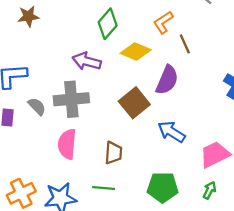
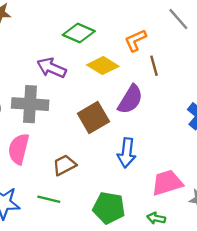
green diamond: (108, 24) -> (79, 33), turned 64
blue arrow: (171, 132) -> (127, 153), turned -124
brown trapezoid: (113, 153) -> (64, 165), turned -130
green arrow: (210, 190) -> (156, 218), turned -114

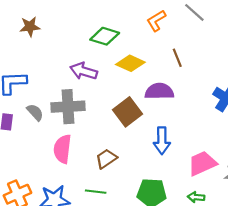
orange L-shape: (135, 40) -> (156, 21), moved
purple semicircle: (130, 99) -> (159, 91), turned -116

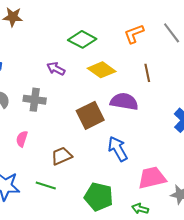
purple arrow: (84, 71) -> (56, 69), size x0.7
gray cross: (68, 107) -> (35, 100), size x0.7
blue arrow: (162, 141) -> (118, 149), turned 140
pink semicircle: (62, 149) -> (22, 139), size x0.6

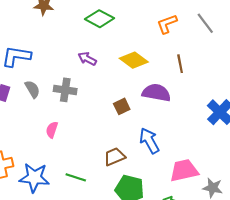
green diamond: (82, 39) -> (99, 19), moved
brown square: (90, 115) -> (122, 106), size x0.6
brown trapezoid: (62, 156) -> (114, 157), moved

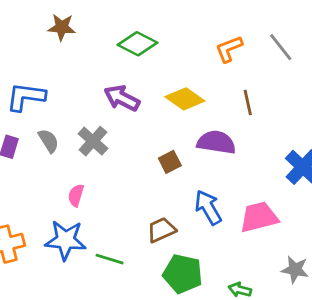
purple arrow: (87, 59) -> (122, 98), size x1.4
gray cross: (65, 90) -> (93, 141), turned 35
pink trapezoid: (184, 170) -> (259, 217), moved
blue star: (34, 178) -> (66, 240), moved

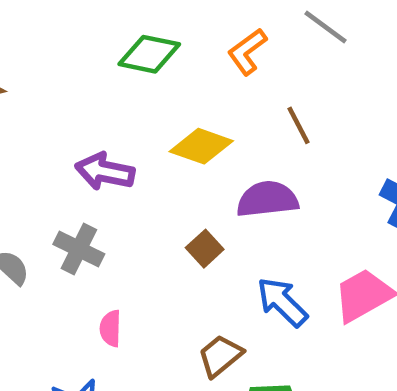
green diamond: (138, 44) -> (149, 54), moved
pink semicircle: (76, 195) -> (110, 328), moved

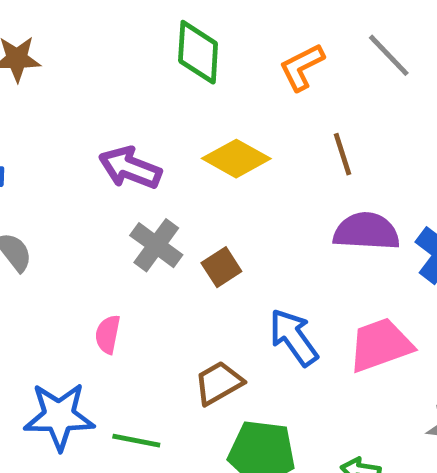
green diamond: (149, 54) -> (198, 52), turned 72
purple semicircle: (267, 199) -> (366, 231), moved
gray cross: (79, 249) -> (156, 245), moved

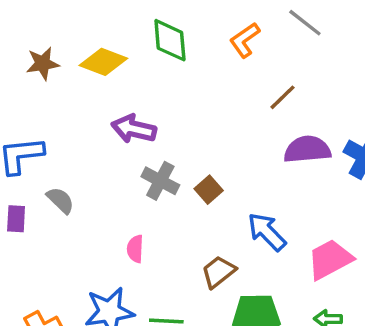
brown line: (343, 154) -> (282, 97), turned 72
yellow diamond: (236, 159) -> (103, 62), moved
pink trapezoid: (380, 345) -> (330, 259), moved

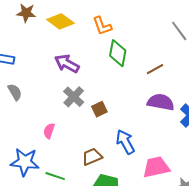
green diamond: (170, 40) -> (118, 53), moved
orange L-shape: (245, 40) -> (102, 26), moved, turned -90

